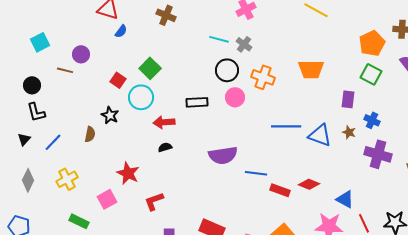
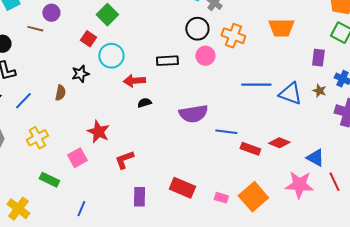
green square: (150, 68) -> (107, 15), moved
black star: (110, 115) -> (80, 74), turned 30
black semicircle: (165, 147) -> (144, 103), moved

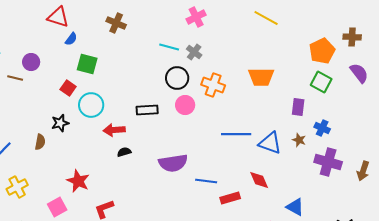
green square: (107, 15) -> (87, 64), turned -30
red diamond: (279, 143) -> (259, 180), moved, turned 45
red rectangle: (250, 149) -> (230, 198), turned -36

